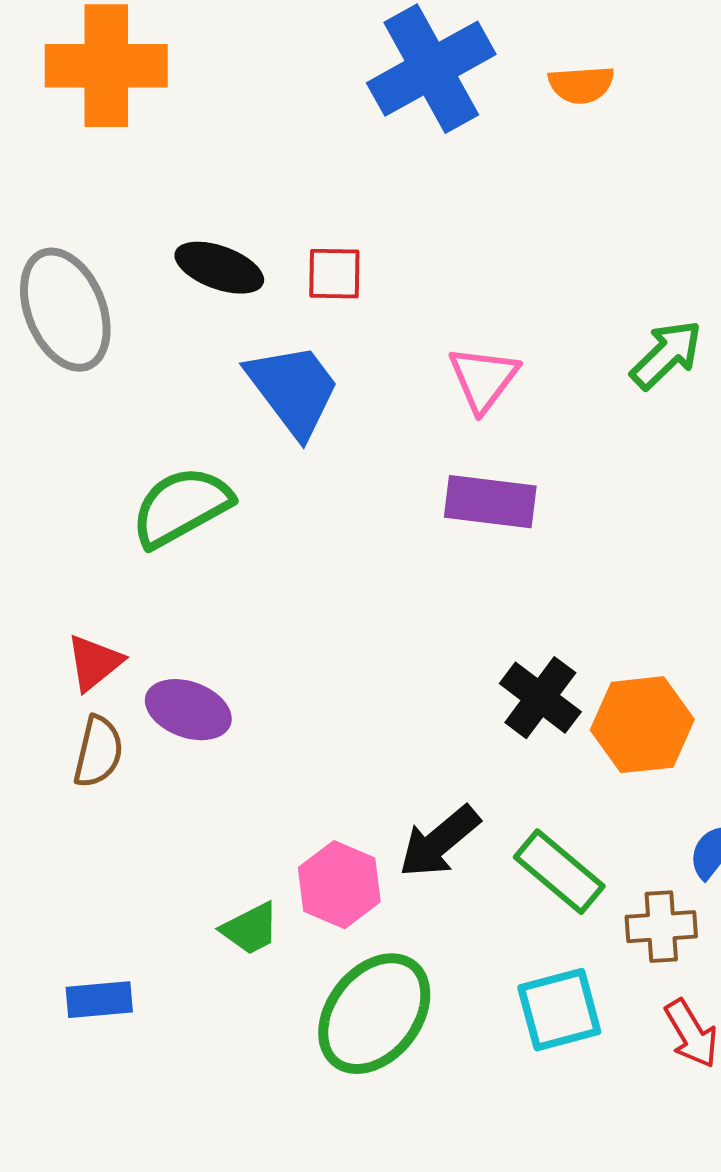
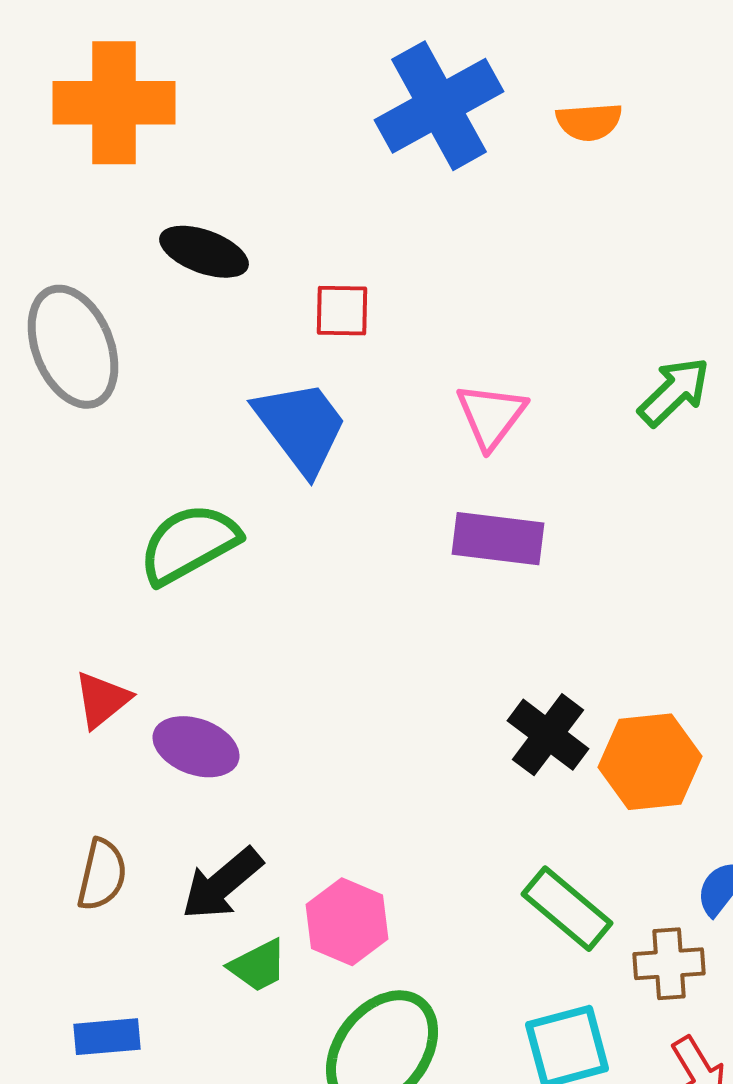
black ellipse: (219, 268) -> (204, 252), moved
brown semicircle: (98, 752) -> (102, 875), moved
black arrow: (439, 842) -> (222, 884), moved

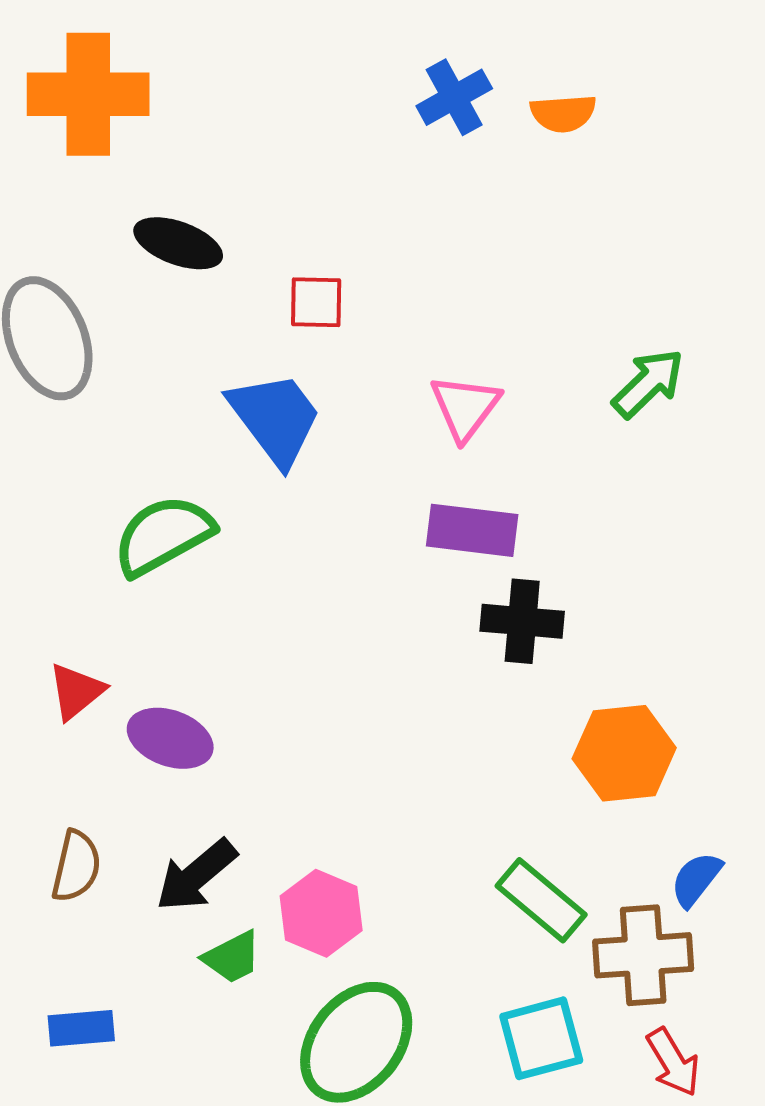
blue cross: (439, 106) -> (454, 97), moved, size x0.6
black cross: (548, 735) -> (522, 621), moved, turned -32
brown cross: (669, 964) -> (643, 955), size x1.4

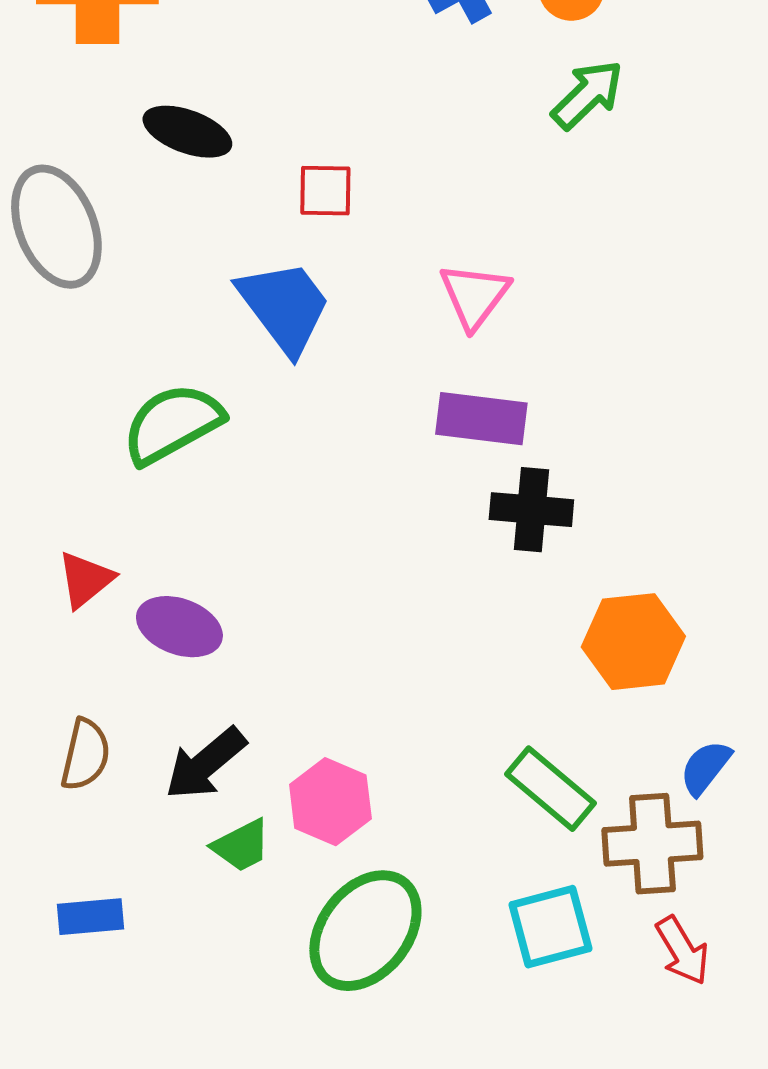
green arrow: (648, 383) -> (587, 95), moved

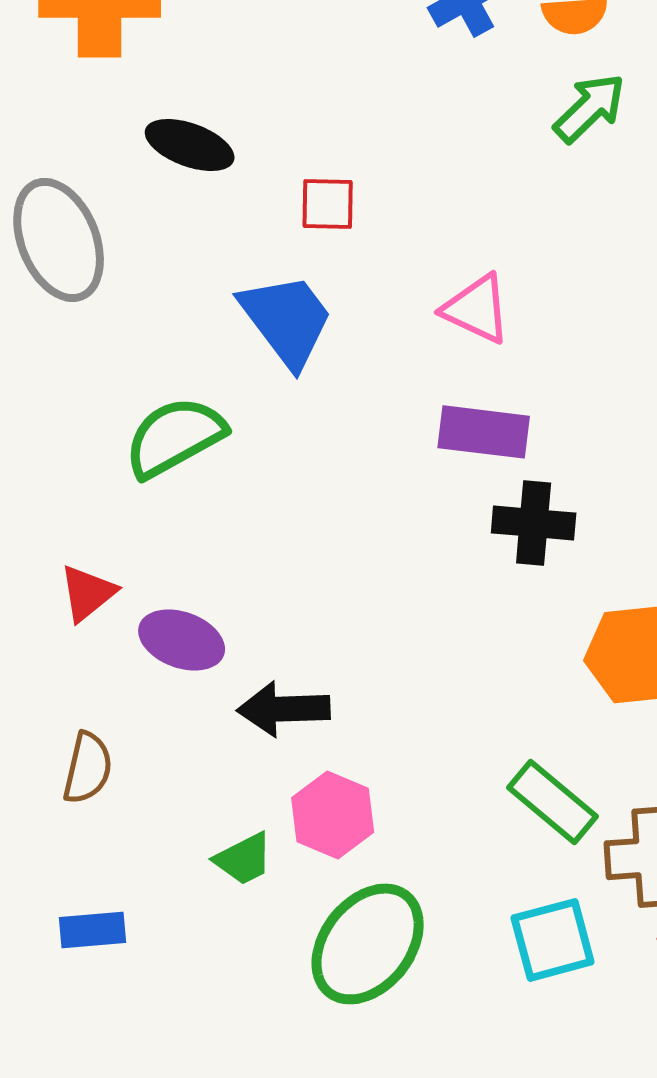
pink triangle: (474, 296) -> (477, 309), turned -42
black arrow: (205, 764) -> (284, 709), moved, turned 38

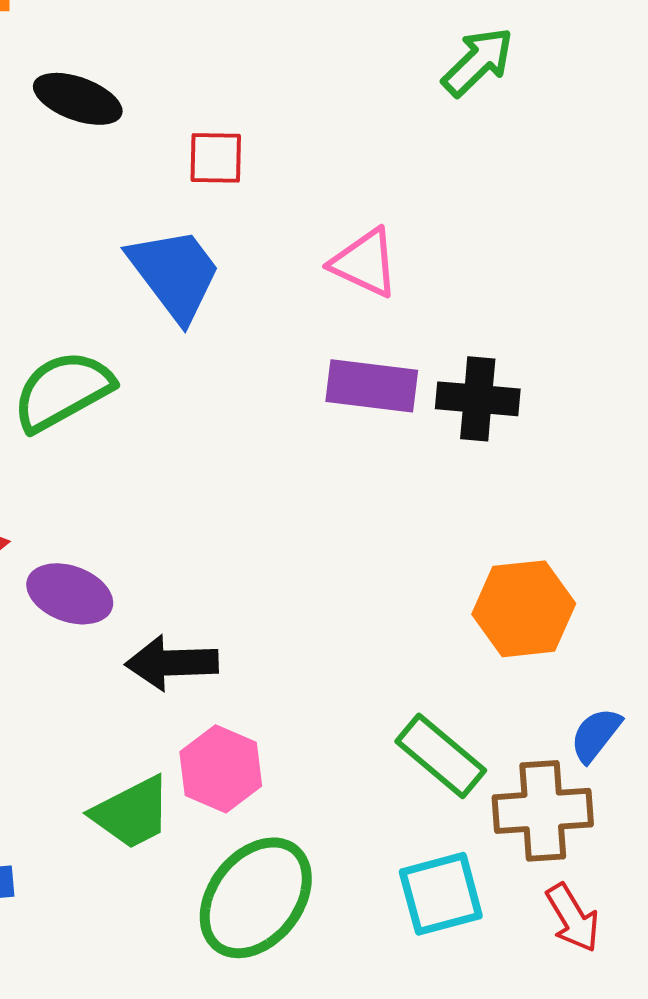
black cross: (534, 523) -> (478, 399), moved
green trapezoid: (244, 859) -> (132, 813), size x1.4

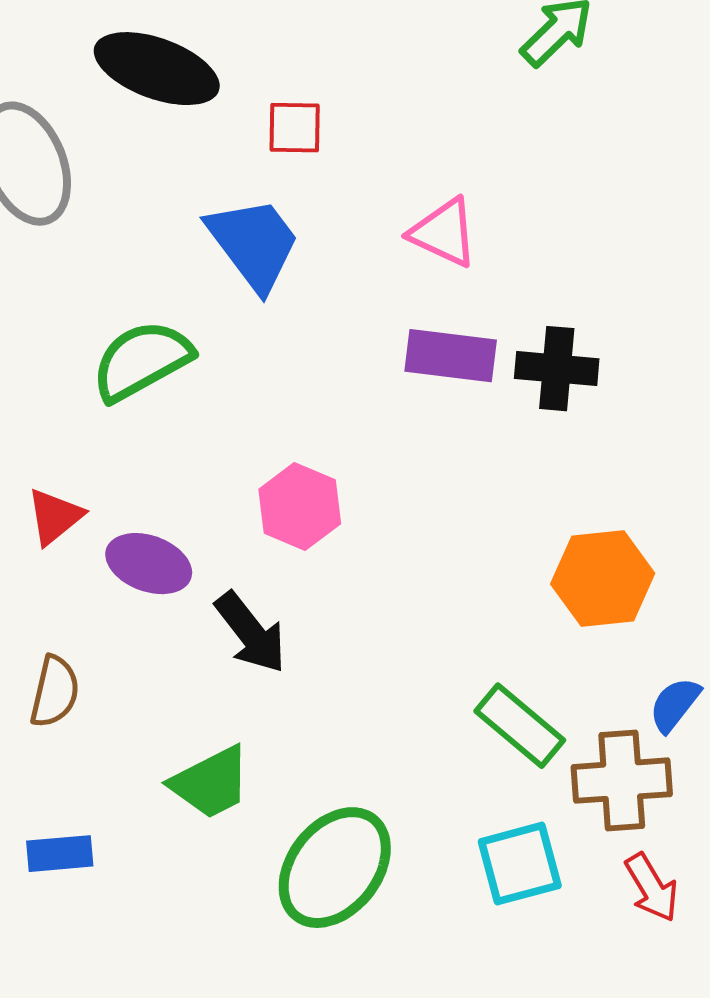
black ellipse: (78, 99) -> (157, 69), size x1.4
black arrow: (172, 663) -> (251, 633), turned -126
pink hexagon: (221, 769) -> (300, 507), moved

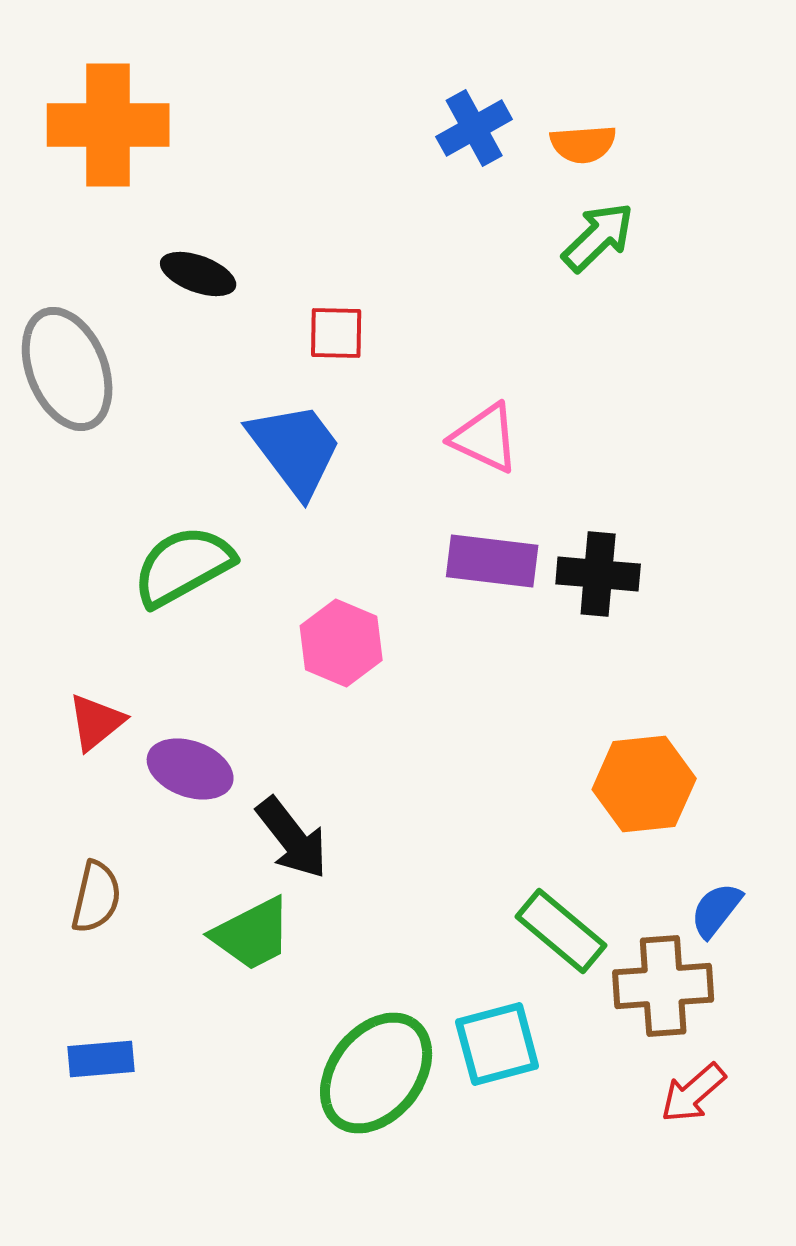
black ellipse: (157, 69) -> (198, 274), size x0.6
pink hexagon: (300, 507) -> (341, 643), moved
green trapezoid: (211, 783) -> (252, 934), moved
cyan square: (520, 864) -> (497, 1044), moved
red arrow: (652, 888) -> (693, 1093), turned 80

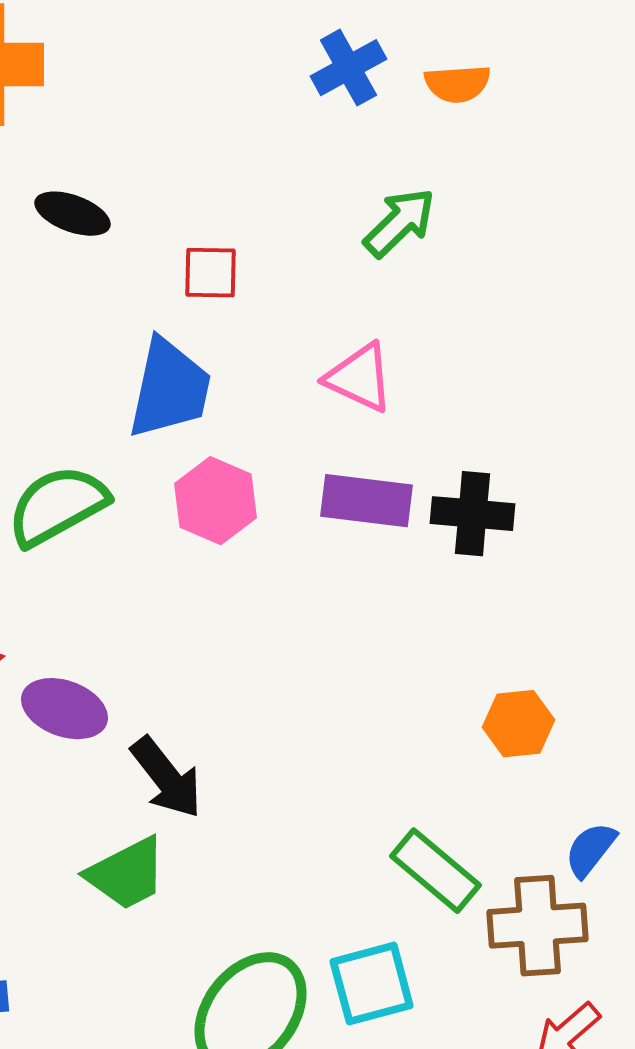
green arrow: (598, 237) -> (400, 223), moved
blue trapezoid: (295, 449) -> (170, 389), turned 49
pink hexagon: (341, 643) -> (216, 501), moved
orange hexagon: (644, 784) -> (518, 724), size x0.7

